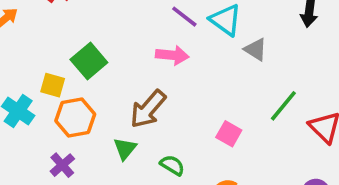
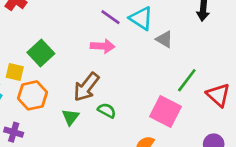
pink square: (229, 134) -> (166, 112), moved, size x1.6
purple cross: (62, 165) -> (14, 132), moved, turned -30
green semicircle: (172, 165) -> (107, 110), moved

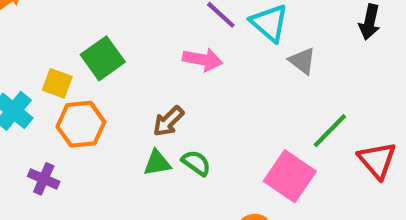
brown arrow: (86, 87) -> (168, 121), size x0.7
green triangle: (70, 117) -> (157, 163), moved, turned 36

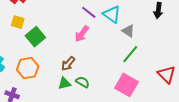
pink arrow: (203, 60) -> (82, 34), turned 120
yellow square: (57, 83) -> (18, 22), moved
green line: (330, 131) -> (130, 54), moved

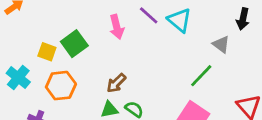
yellow square: (18, 22) -> (47, 52), moved
gray triangle: (128, 31) -> (221, 44), moved
pink arrow: (82, 34) -> (117, 27), moved, turned -54

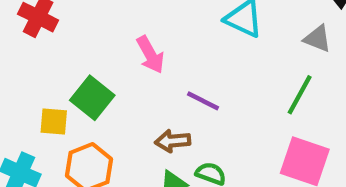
purple line: (149, 15) -> (203, 101), moved
brown arrow: (116, 83) -> (173, 141), turned 55

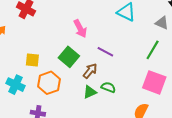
green square: (92, 98) -> (69, 57), moved
brown arrow: (173, 141) -> (90, 71), turned 133

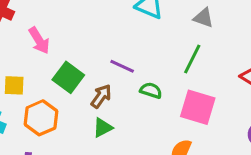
pink arrow: (80, 29) -> (39, 40), moved
green semicircle: (108, 87) -> (151, 90), moved

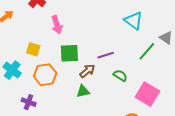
green line: (192, 59) -> (147, 51), moved
purple line: (122, 66) -> (106, 55), turned -56
green square: (68, 77) -> (69, 53), turned 36

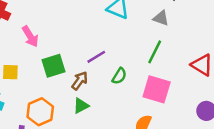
green line: (147, 51) -> (155, 52), moved
orange hexagon: (45, 75) -> (40, 112), moved
green semicircle: (120, 76) -> (119, 76), turned 104

